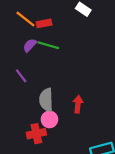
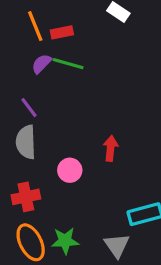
orange line: (25, 19) -> (35, 26), turned 30
gray semicircle: (46, 100) -> (26, 142), moved
red cross: (36, 134) -> (26, 197), moved

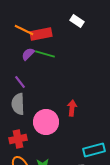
orange line: (35, 26) -> (24, 30), turned -42
red rectangle: (62, 32) -> (41, 34), size x1.5
pink circle: (70, 170) -> (46, 122), size x1.6

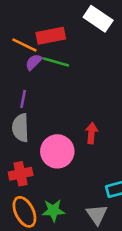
white rectangle: (77, 21) -> (98, 19), size x1.5
orange line: (24, 30) -> (24, 45), moved
purple line: (20, 82) -> (23, 99), turned 48

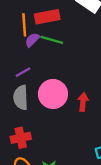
orange line: (24, 45) -> (24, 25), turned 60
purple line: (23, 99) -> (23, 72), turned 49
pink circle: (57, 151) -> (53, 94), moved

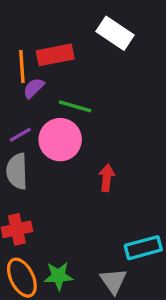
green line: (52, 40) -> (75, 106), moved
pink circle: (53, 94) -> (60, 140), moved

